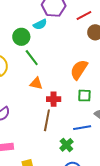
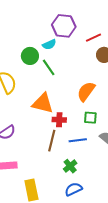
green line: (32, 58) -> (49, 67), moved
orange triangle: (36, 83) -> (43, 103), size x1.6
blue line: (82, 128) -> (78, 140), moved

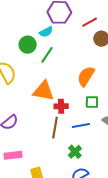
green line: (49, 67) -> (47, 55), turned 72

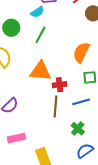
green circle: (28, 45) -> (11, 28), moved

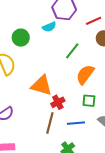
green line: (40, 35) -> (72, 51), moved
red cross: (60, 85) -> (58, 102), turned -32

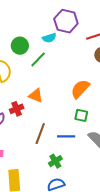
green line: (72, 51) -> (38, 59), moved
orange triangle: (42, 86) -> (36, 96), size x0.7
red cross: (58, 102) -> (17, 109), moved

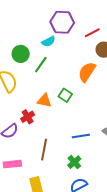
orange semicircle: (80, 89) -> (87, 72), moved
green square: (81, 115) -> (65, 95), moved, turned 32
brown line: (40, 134) -> (44, 150), moved

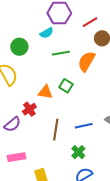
green line: (41, 65) -> (61, 53), moved, turned 48
brown line: (44, 150) -> (56, 130), moved

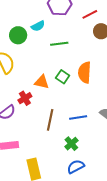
cyan semicircle: (47, 33) -> (38, 26), moved
orange semicircle: (86, 61) -> (85, 72), moved, turned -30

